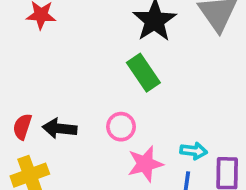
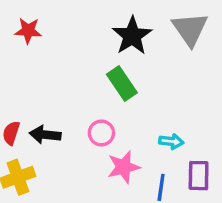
cyan arrow: (194, 151) -> (171, 141), moved

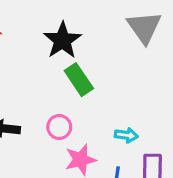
black star: (132, 36) -> (62, 40), moved

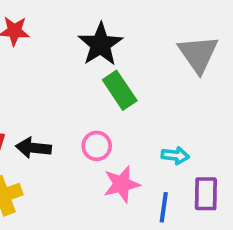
gray triangle: (144, 27) -> (198, 54), moved

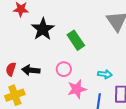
black star: (101, 44) -> (43, 29), moved

